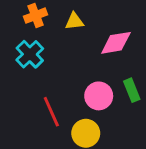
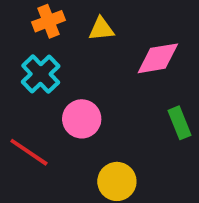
pink circle: (99, 96) -> (82, 119), moved
red line: (51, 112) -> (29, 152), moved, turned -32

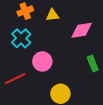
red line: (29, 152) -> (15, 79), turned -60

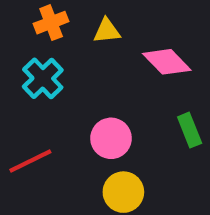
pink diamond: (82, 30) -> (167, 62), turned 55
pink circle: (42, 61) -> (111, 138), moved

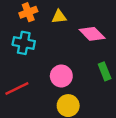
cyan cross: (43, 78) -> (24, 43), turned -35

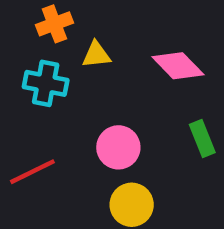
yellow triangle: (59, 17) -> (96, 55), moved

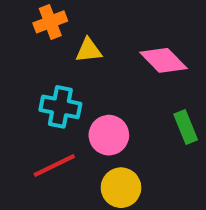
cyan cross: (46, 83) -> (60, 107), moved
red line: (32, 172) -> (54, 165), moved

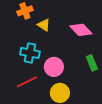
yellow triangle: (89, 50) -> (44, 25), turned 40

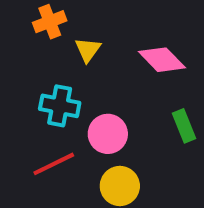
yellow triangle: (44, 25) -> (88, 50), turned 32

